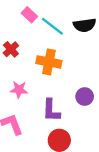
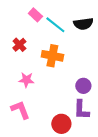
purple L-shape: (51, 110) -> (81, 110), moved

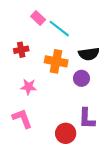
black semicircle: (83, 24) -> (89, 54), moved
red cross: (19, 45) -> (21, 50), turned 32
purple circle: (83, 86) -> (81, 78), moved

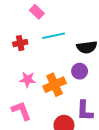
cyan line: (59, 29) -> (54, 36), moved, turned -50
orange cross: (56, 61) -> (55, 85), moved, turned -35

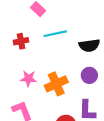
purple circle: (80, 71) -> (89, 75), moved

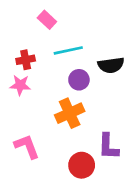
purple circle: (89, 75) -> (79, 80), moved
pink star: (28, 79) -> (20, 85), moved

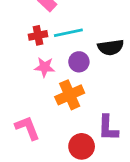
red cross: (26, 60) -> (38, 35), moved
pink star: (20, 85) -> (45, 67), moved

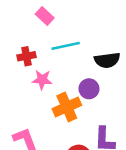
red cross: (38, 35) -> (27, 56), moved
purple circle: (79, 62) -> (89, 89), moved

